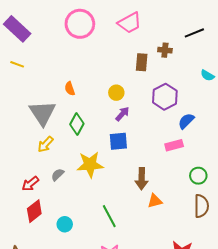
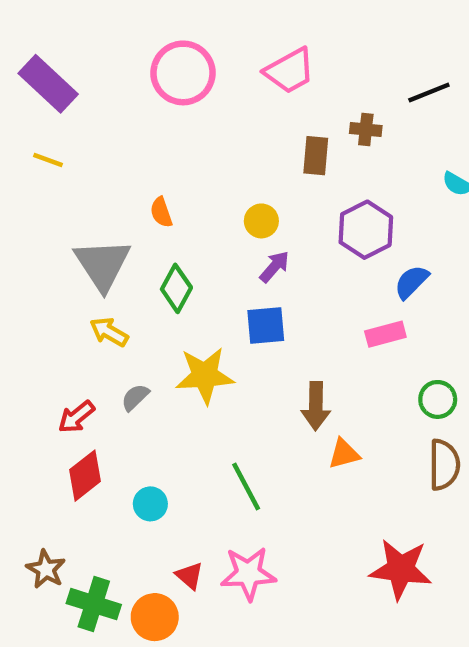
yellow arrow: (45, 144) -> (109, 332), turned 78

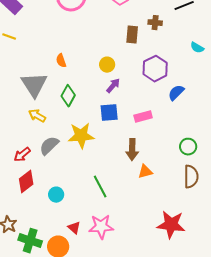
pink rectangle: (385, 334) -> (143, 117), moved
gray semicircle: (135, 397) -> (49, 146), size x1.5

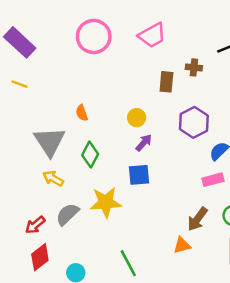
pink rectangle: (143, 117) -> (213, 180), moved
brown arrow: (132, 150) -> (197, 219), moved, turned 35

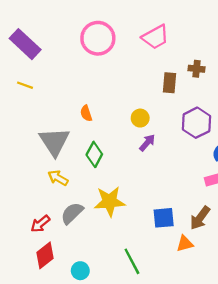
blue square: (139, 175) -> (164, 218), moved

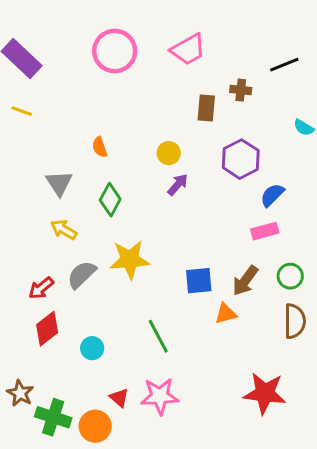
gray triangle: (54, 142) -> (59, 183), size x0.7

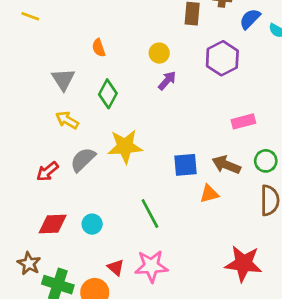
blue semicircle: (272, 195) -> (250, 19), moved
brown arrow: (245, 281) -> (226, 165), turned 76
red diamond: (47, 329) -> (53, 224), moved, turned 36

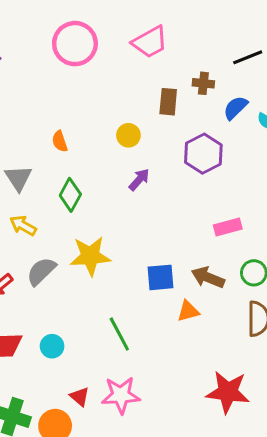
yellow circle: (159, 53) -> (128, 135), moved

